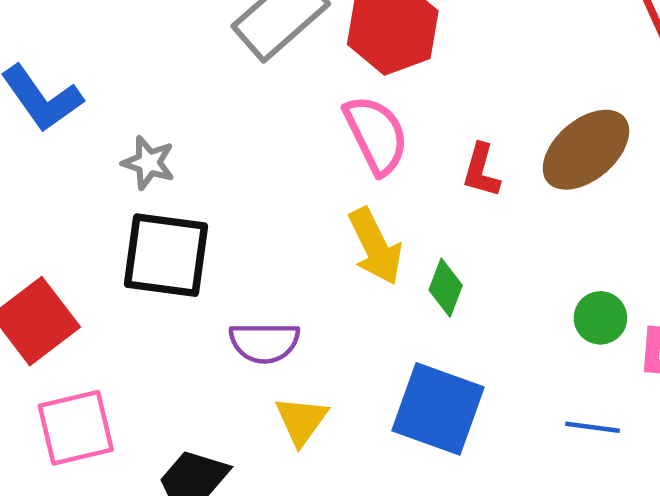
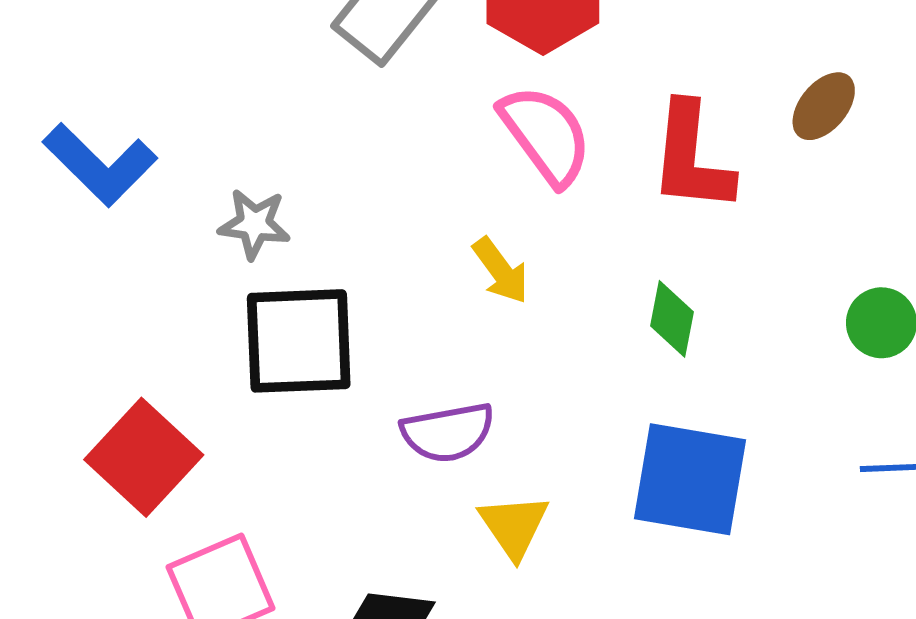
brown ellipse: (586, 150) -> (824, 106), size x0.6
red L-shape: (481, 170) -> (691, 158), size x1.6
yellow arrow: (375, 246) -> (501, 271), moved, size x0.7

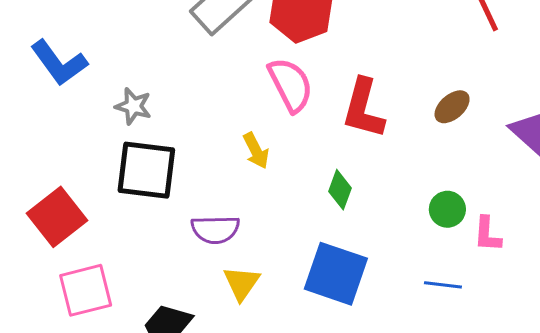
brown ellipse: (824, 106) -> (452, 107), moved

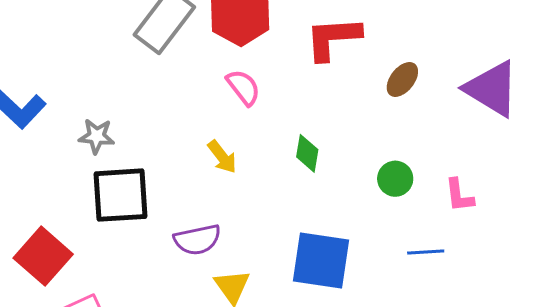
pink semicircle: (290, 85) -> (243, 87), size x0.7
red L-shape: (363, 108) -> (333, 38), moved, turned 82
green diamond: (340, 190) -> (307, 153), moved
green circle: (447, 209) -> (395, 179), moved

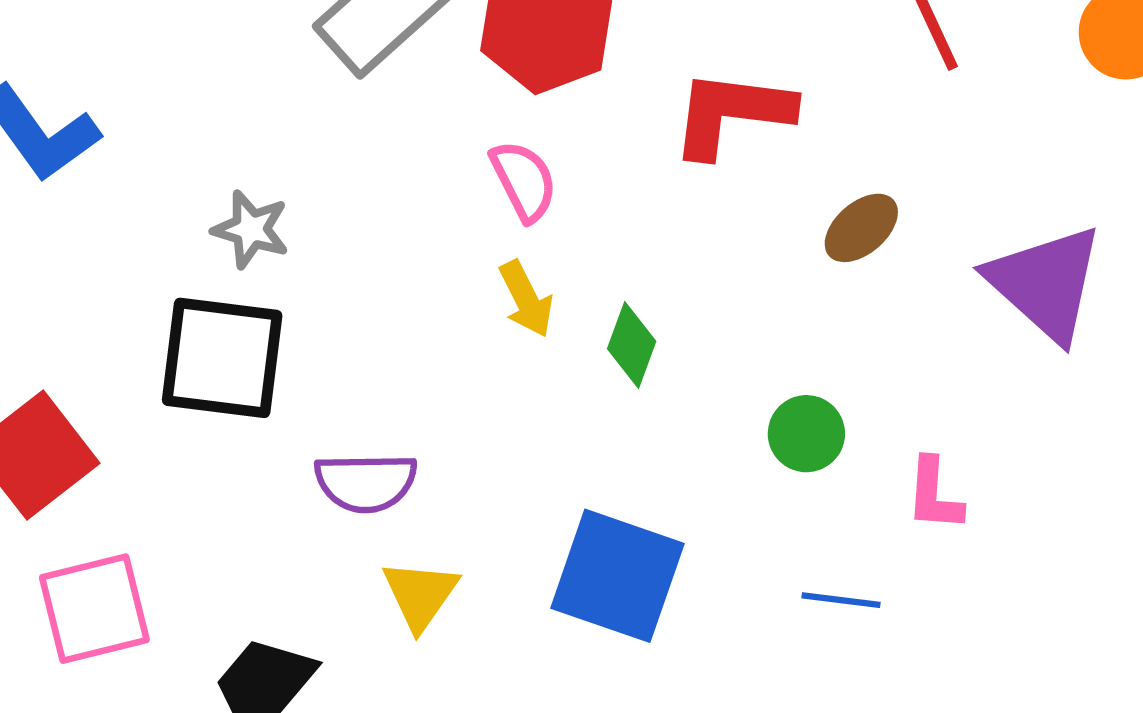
gray star: (97, 136) -> (251, 229), moved
yellow arrow: (222, 157) -> (526, 299), moved

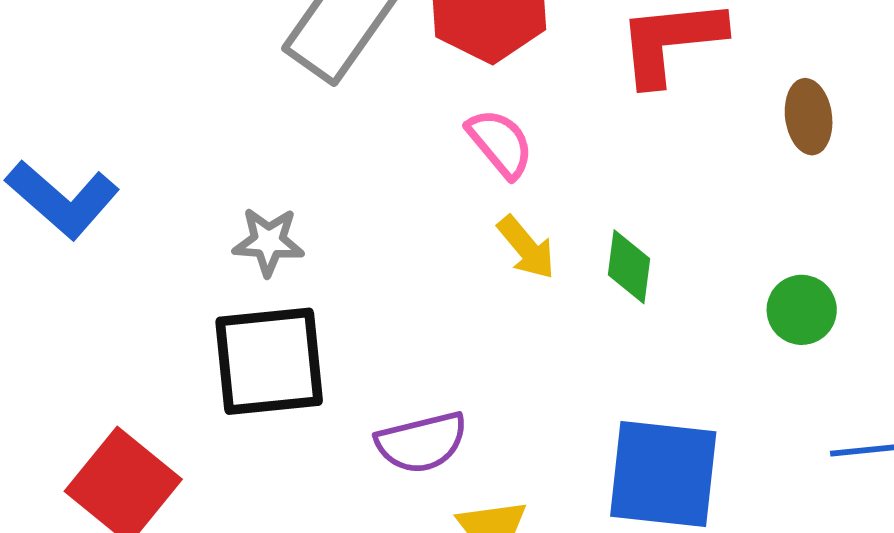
brown ellipse: (861, 228) -> (809, 117), turned -44

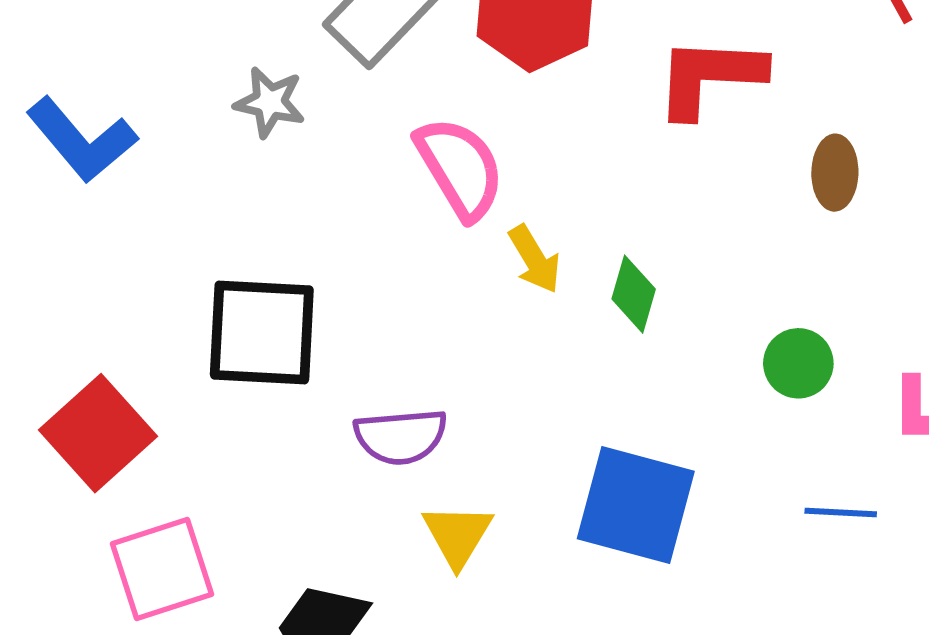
pink semicircle: (500, 143) -> (460, 168), moved, size x1.4
gray star: (268, 242) -> (270, 102), moved

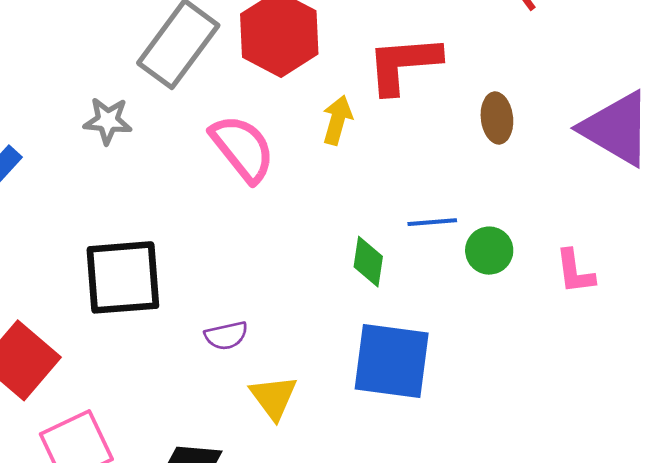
yellow arrow: (535, 259) -> (337, 120), moved, turned -126
green diamond: (634, 294) -> (368, 262), moved
purple semicircle: (401, 436) -> (226, 336), size x0.7
blue line: (841, 512) -> (432, 222), moved

